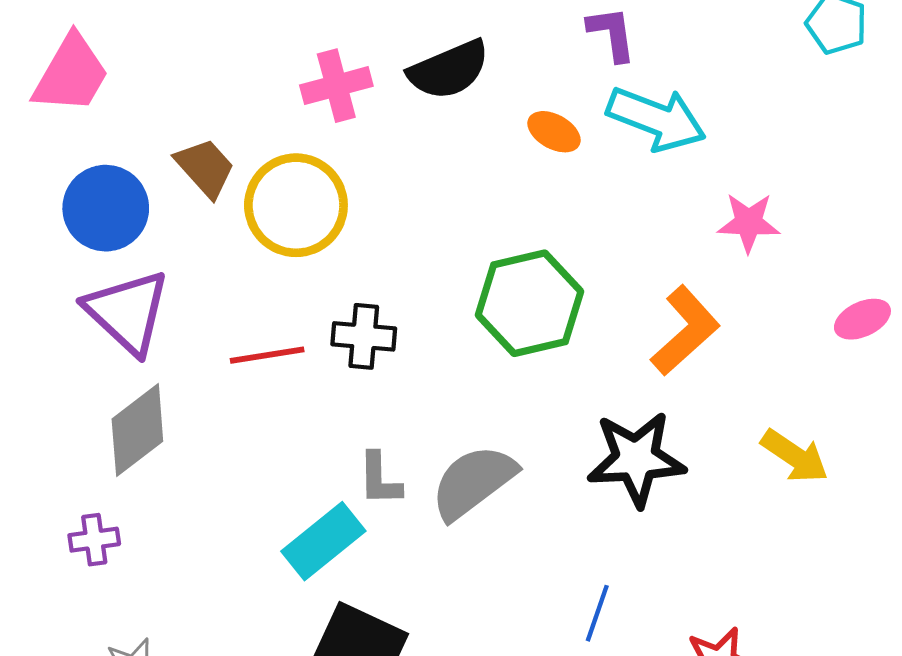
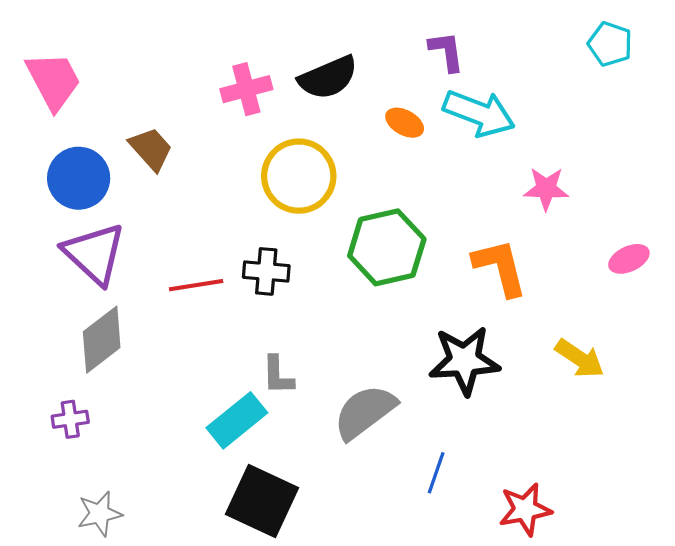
pink trapezoid: (71, 74) -> (53, 81), turned -58
yellow circle: (296, 205) -> (299, 176), moved
orange L-shape: (685, 331) -> (500, 267), turned -62
gray semicircle: (473, 482) -> (365, 412), moved

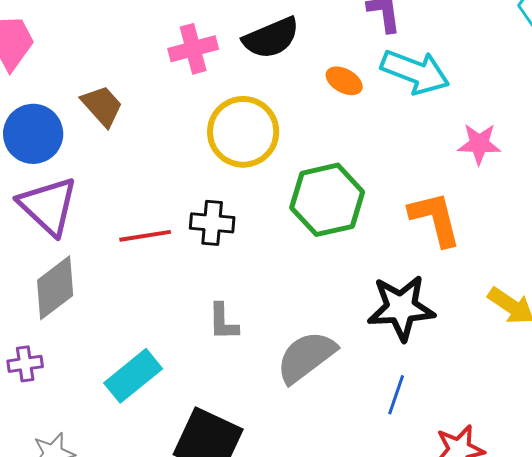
cyan rectangle: (237, 420) -> (133, 376), moved
blue line: (436, 473) -> (396, 395), moved

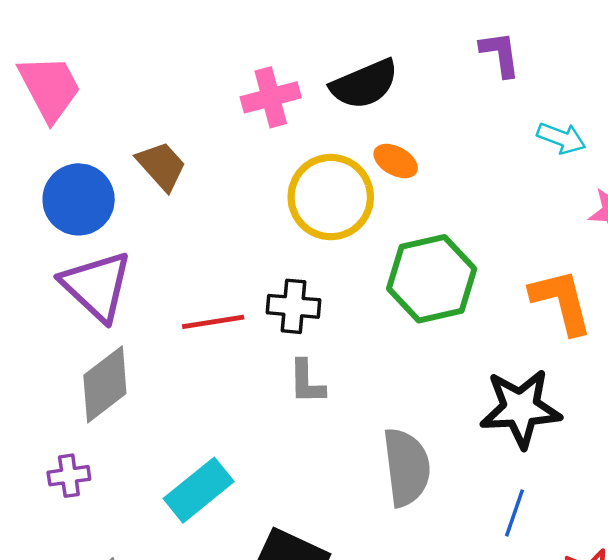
cyan arrow: (415, 72) -> (561, 138), moved, size x0.6
orange ellipse: (344, 81) -> (396, 161), moved
gray L-shape: (223, 322) -> (307, 382), moved
gray semicircle: (306, 357) -> (406, 467), turned 120

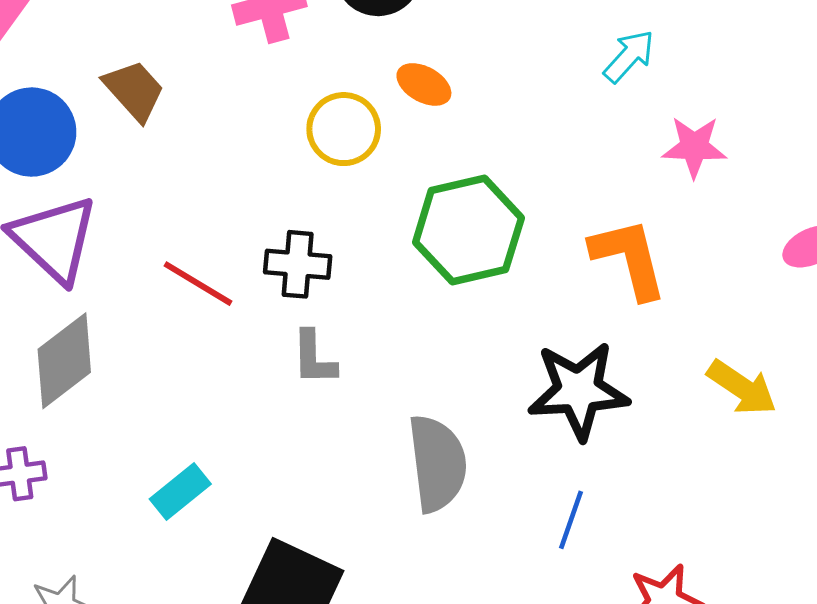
cyan arrow: (561, 138) -> (629, 56), turned -69
yellow circle: (331, 197) -> (344, 129), size x0.7
red line: (213, 322) -> (198, 284), turned 40
cyan rectangle: (199, 490) -> (180, 492), size x0.7

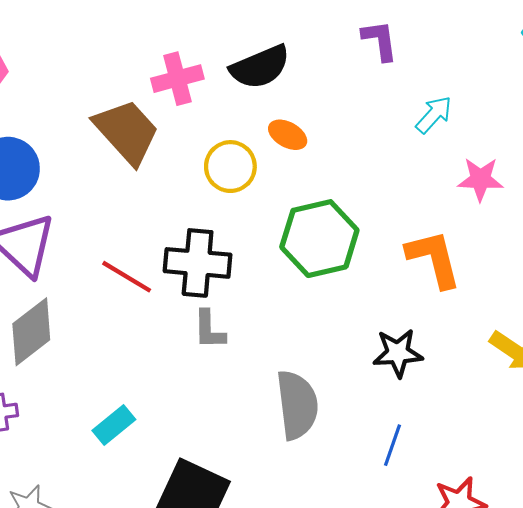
brown trapezoid: (134, 90) -> (127, 132), moved, size x1.5
black cross: (298, 264) -> (198, 263), size x1.4
black star: (578, 391) -> (398, 353), size x0.7

